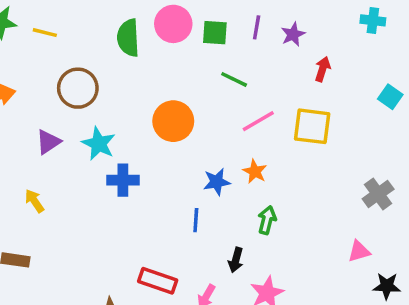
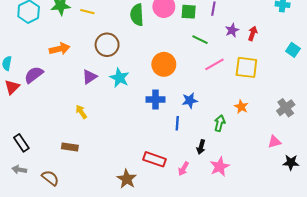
purple star: (293, 34) -> (232, 30), moved
orange star: (255, 171) -> (241, 107), moved
blue cross: (123, 180) -> (156, 99), moved

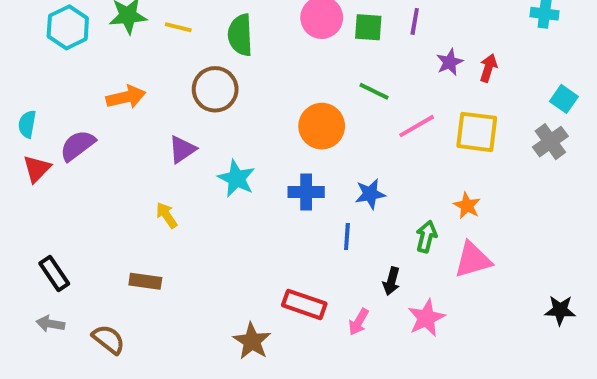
green semicircle: (137, 15) -> (240, 35), moved
green line: (200, 40) -> (374, 91), moved
cyan star: (119, 78) -> (236, 178), moved
gray cross: (286, 108) -> (550, 142), moved
pink triangle: (274, 142) -> (473, 260), moved, size x1.5

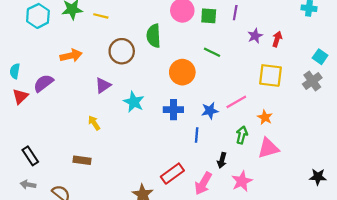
green semicircle: (240, 35) -> (154, 36), moved
pink line: (417, 126) -> (236, 102), moved
red rectangle: (304, 304) -> (172, 174), turned -55
pink arrow: (359, 322) -> (203, 183), size x1.5

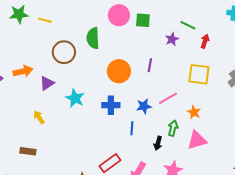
purple line: (235, 13) -> (150, 65), moved
purple star: (255, 36) -> (172, 39), moved
green line: (212, 52) -> (188, 25), moved
orange arrow: (71, 56) -> (23, 71), moved
black arrow: (222, 160) -> (158, 143), moved

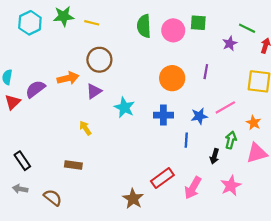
pink circle: (119, 15) -> (173, 30), moved
green semicircle: (93, 38) -> (144, 26), moved
brown circle: (64, 52) -> (99, 60), moved

